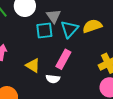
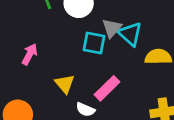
cyan triangle: (69, 29) -> (130, 34), moved, turned -48

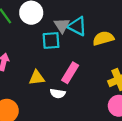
yellow triangle: (65, 84) -> (37, 78), turned -42

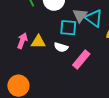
yellow triangle: (37, 78) -> (38, 42), moved
white semicircle: (58, 93) -> (61, 47), moved

